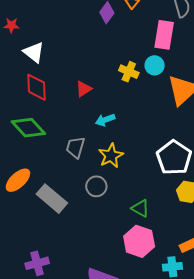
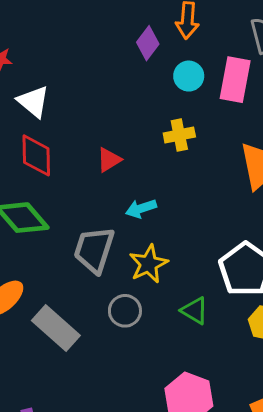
cyan circle: (155, 65) -> (189, 76), moved
yellow cross: (129, 72) -> (179, 135), turned -36
gray trapezoid: (75, 147) -> (94, 250), size x1.4
green triangle: (140, 208) -> (194, 311), moved

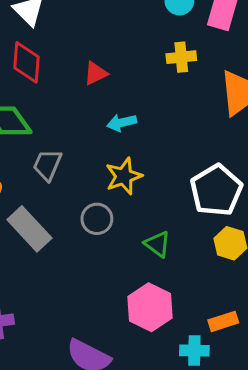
yellow cross: (179, 135) -> (181, 57), moved
gray trapezoid: (94, 250) -> (47, 165), moved, size x0.7
green triangle: (194, 311) -> (157, 244), moved

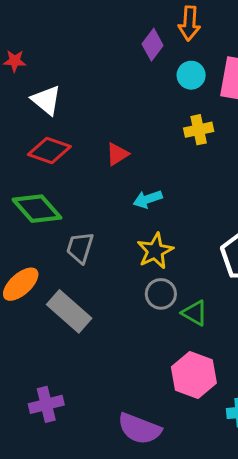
red diamond: (26, 62) -> (49, 151), turned -69
gray circle: (97, 219) -> (161, 294), moved

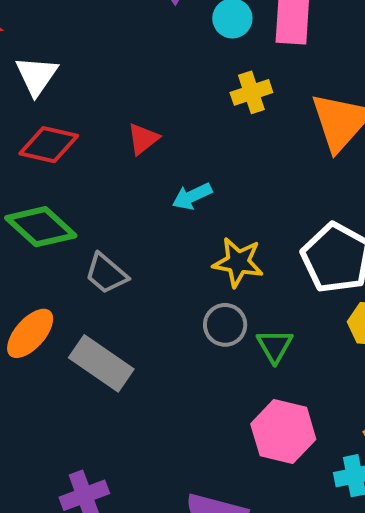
white triangle: (46, 100) -> (37, 76), turned 32
gray trapezoid: (80, 248) -> (106, 274), turned -60
yellow star: (155, 251) -> (238, 262), moved, turned -30
green triangle: (195, 313) -> (275, 346), turned 36

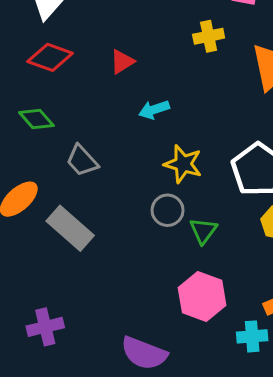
green diamond: (41, 227) -> (36, 119), size x0.7

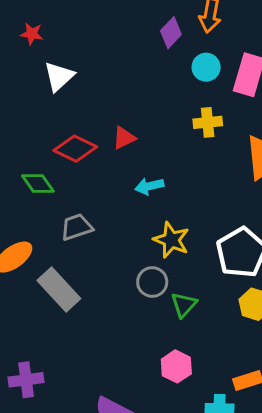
red diamond: (50, 57) -> (75, 149), moved
gray trapezoid: (82, 161) -> (77, 227), turned 108
pink hexagon: (202, 296) -> (176, 366), size x0.7

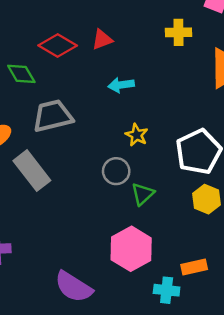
gray trapezoid: (77, 227) -> (53, 116), size x1.4
yellow star: (171, 240) -> (137, 135), size x0.7
pink hexagon: (176, 366) -> (131, 249), size x1.5

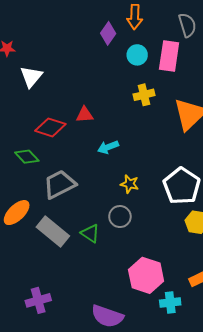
red triangle: (102, 40) -> (85, 115), turned 30
green triangle: (143, 194) -> (90, 233), moved, turned -30
cyan cross: (167, 290) -> (170, 303), moved

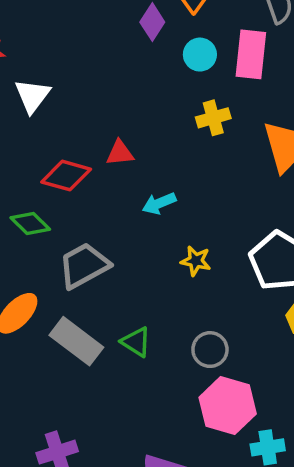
gray circle: (120, 217) -> (210, 350), moved

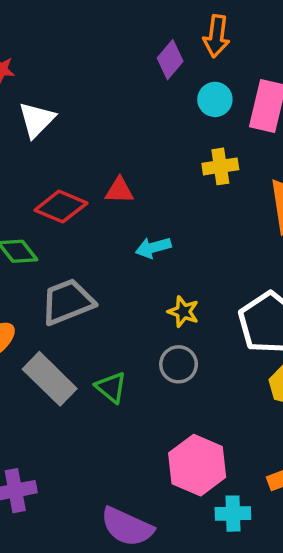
gray circle: (210, 350) -> (179, 364), moved

